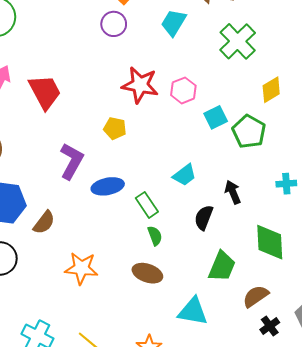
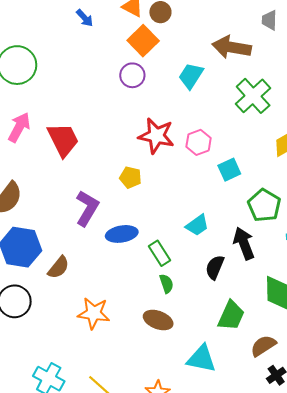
green pentagon: (249, 132) -> (264, 205), moved
black arrow: (233, 192) -> (244, 243), size x1.4

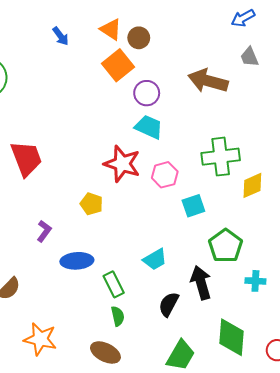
gray trapezoid: (269, 20) -> (249, 57), turned -30
purple circle: (132, 75) -> (147, 93), moved
cyan trapezoid: (191, 76) -> (149, 127), moved, turned 76
green cross: (253, 96) -> (221, 157), moved, turned 30
purple L-shape: (87, 208) -> (44, 231), size x0.6

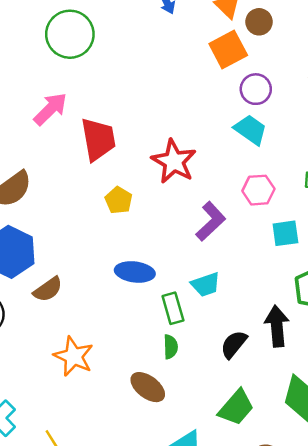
red star: (122, 164) -> (174, 161), moved
yellow pentagon: (92, 204) -> (119, 200), moved
purple L-shape: (44, 231) -> (211, 221), moved, size x1.5
cyan trapezoid: (155, 259) -> (206, 285), moved

